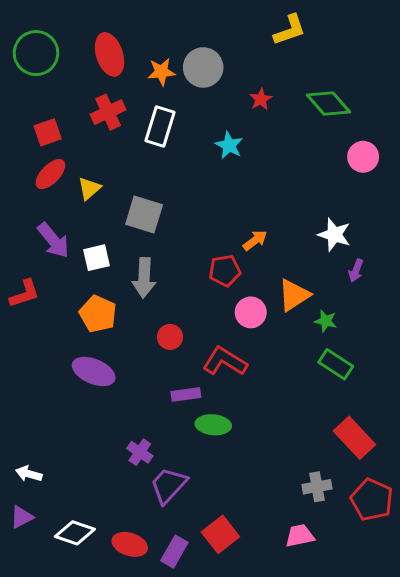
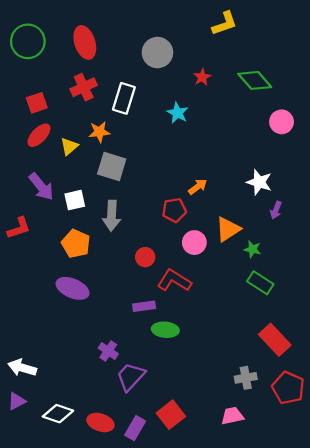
orange star: (161, 72) -> (99, 132), moved
red circle: (170, 337) -> (145, 257), moved
white arrow: (29, 474) -> (22, 368), size x1.4

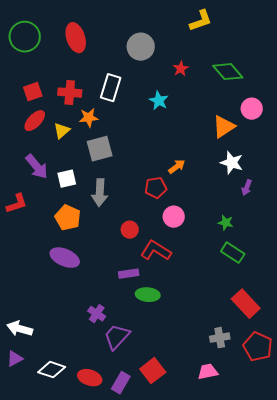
red cross: (84, 87) -> (70, 93), moved, turned 30
gray square: (112, 167) -> (100, 149), turned -32
orange triangle: (228, 229) -> (224, 127), moved

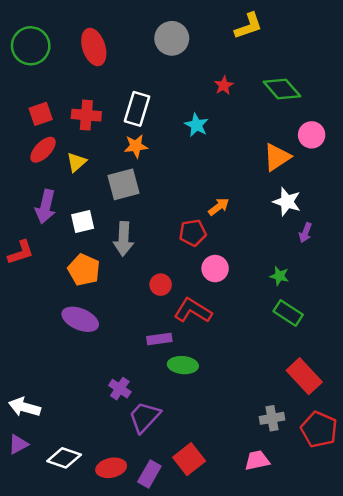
gray circle: (141, 47) -> (172, 38), moved
orange star: (89, 118) -> (136, 146), moved
purple arrow: (37, 167) -> (46, 207), turned 52
red ellipse: (90, 378) -> (111, 468), turned -30

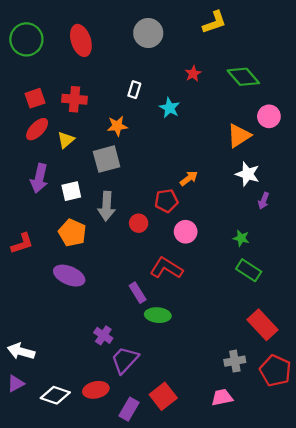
white rectangle: (137, 109) -> (134, 90), moved, size x0.6
red L-shape: (21, 252) -> (22, 243), moved
red circle: (161, 285) -> (139, 223), moved
purple rectangle: (159, 339) -> (138, 293), turned 66
red ellipse: (111, 468) -> (96, 390), moved

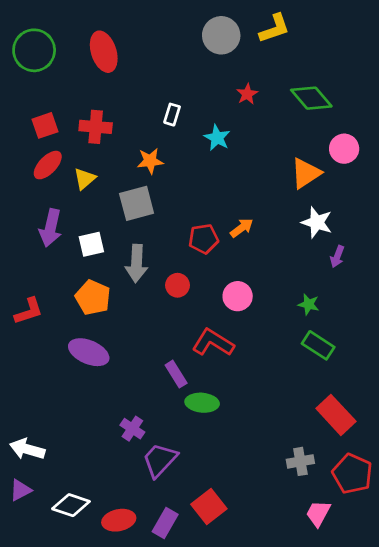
gray circle: (148, 33) -> (221, 35), moved
red pentagon: (166, 201) -> (203, 239), moved
red ellipse: (96, 390) -> (119, 520), moved
pink trapezoid: (222, 397) -> (318, 513), moved, turned -50

